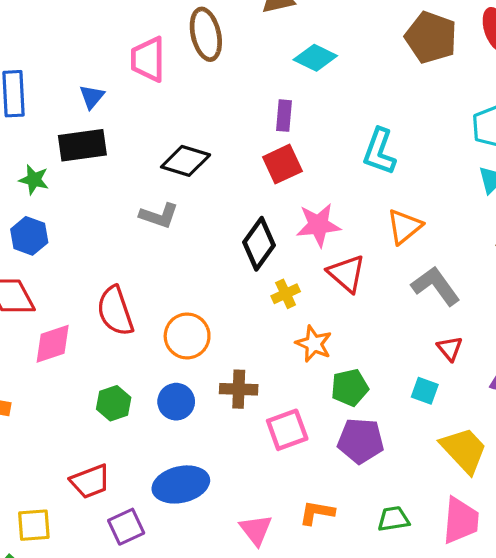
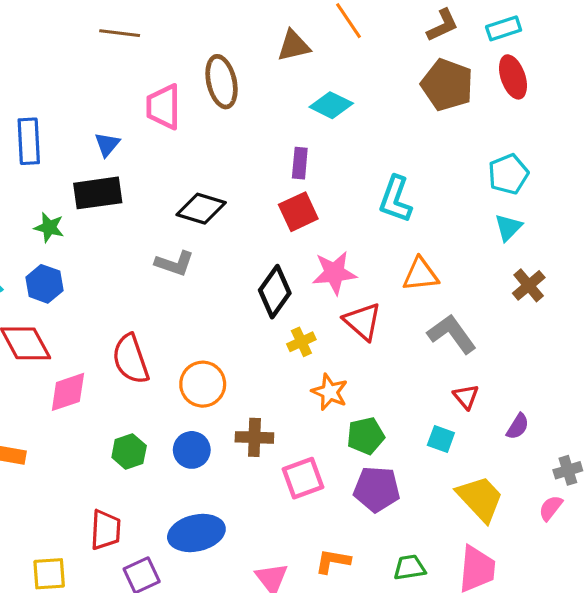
orange triangle: (404, 227) -> (421, 274), turned 33
red trapezoid: (90, 481) -> (106, 530), turned -66

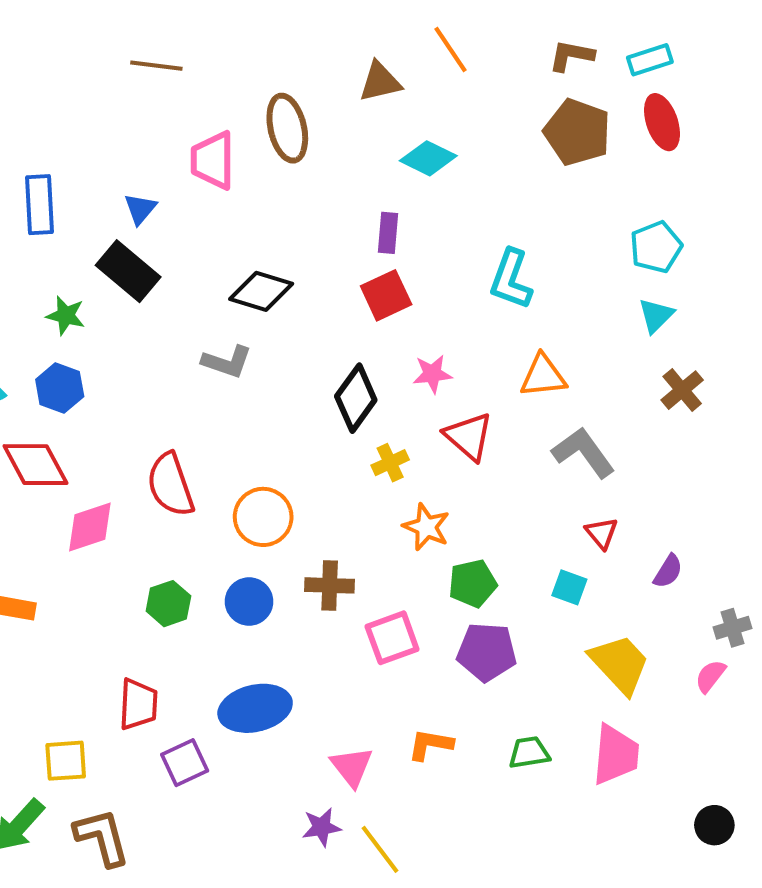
brown L-shape: (442, 25) -> (571, 56), turned -144
black rectangle: (98, 193) -> (128, 271), turned 48
pink star: (334, 273) -> (432, 374), size x0.7

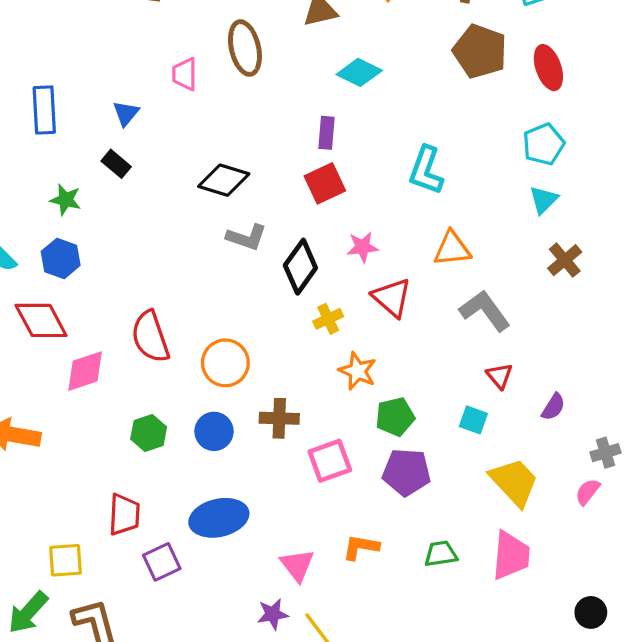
red ellipse: (662, 122) -> (548, 68), moved
pink trapezoid: (213, 160) -> (185, 74), size x0.7
black rectangle: (128, 271) -> (116, 164), size x0.6
gray L-shape: (227, 362) -> (247, 237), moved

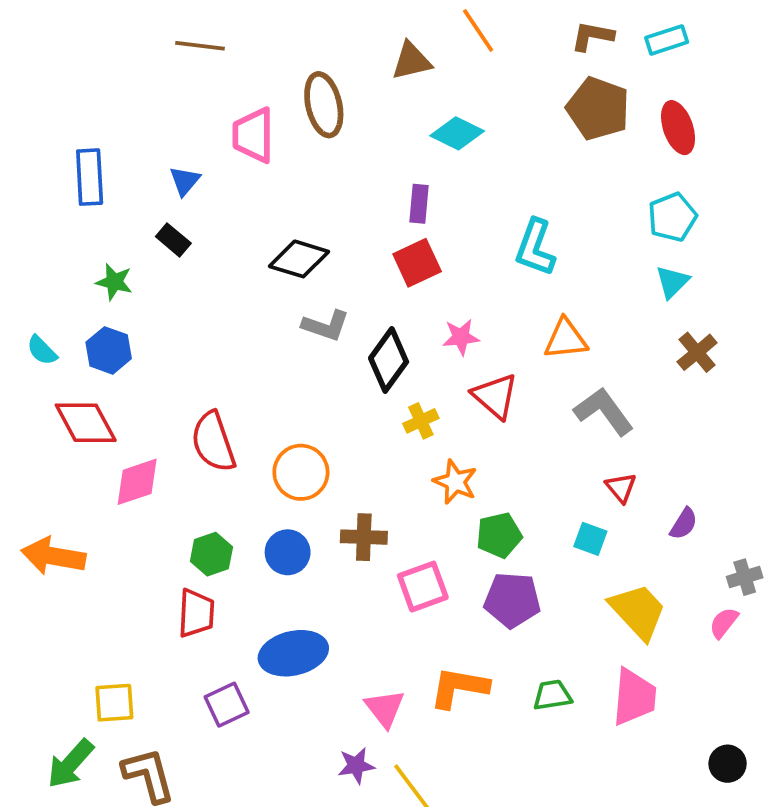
pink trapezoid: (185, 74) -> (253, 135), size x1.4
red trapezoid: (124, 515) -> (196, 613), moved
orange L-shape: (361, 547) -> (459, 687), size x1.4

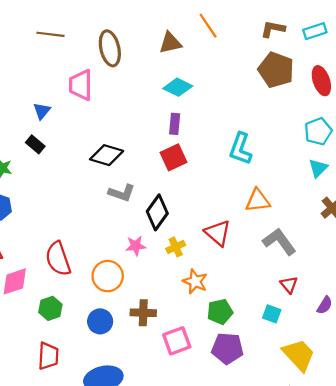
brown ellipse: (324, 105) -> (110, 48), moved
cyan diamond: (457, 133) -> (178, 87), moved
pink star: (461, 337) -> (136, 246), moved
green hexagon: (211, 554) -> (50, 308), moved

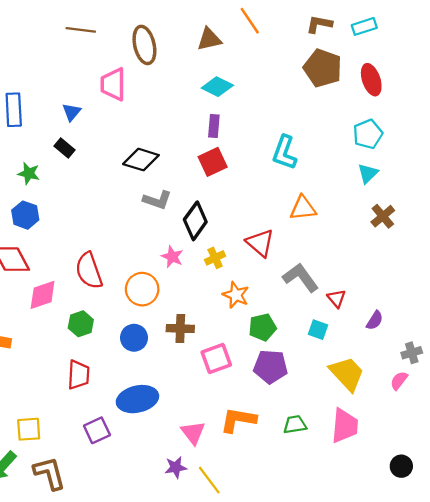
gray L-shape: (279, 242) -> (301, 278), moved
pink star: (136, 246) -> (172, 257), turned 30

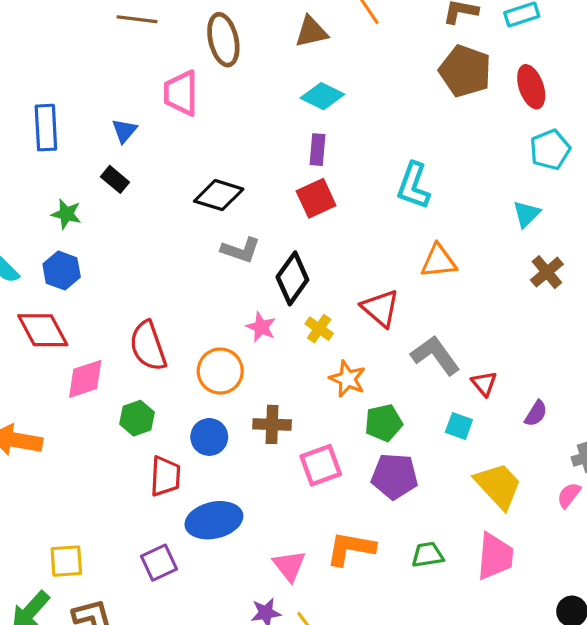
cyan pentagon: (368, 134) -> (550, 150), moved
yellow cross: (215, 258) -> (319, 329), turned -30
red trapezoid: (78, 375) -> (165, 476), moved

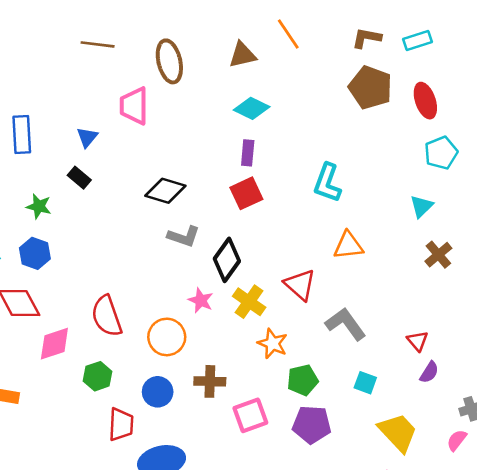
yellow cross: (319, 329) -> (249, 302), size x1.4
red triangle: (484, 384) -> (418, 341), moved

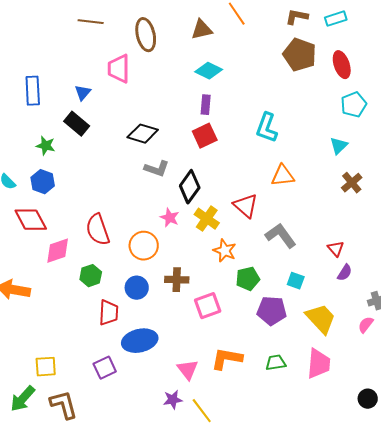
black rectangle: (79, 178) -> (77, 124), size x1.4
purple pentagon: (312, 424) -> (272, 311), moved

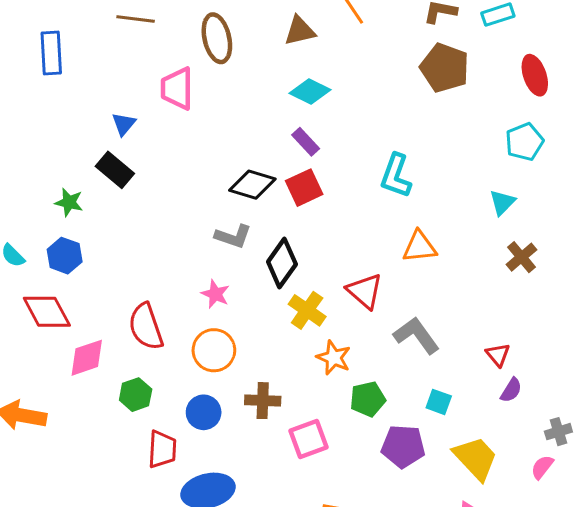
red ellipse: (342, 65) -> (535, 75), moved
blue rectangle: (33, 91) -> (51, 53), moved
purple rectangle: (206, 105) -> (306, 142), turned -48
black diamond: (143, 134) -> (252, 185), moved
pink star: (170, 218) -> (215, 294), moved

